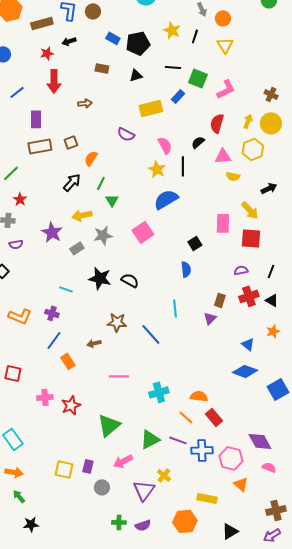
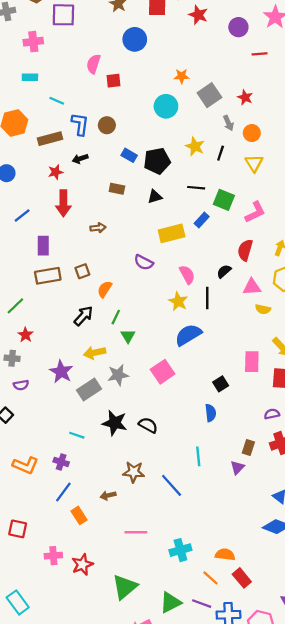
gray rectangle: (77, 248) -> (89, 389), size x1.5

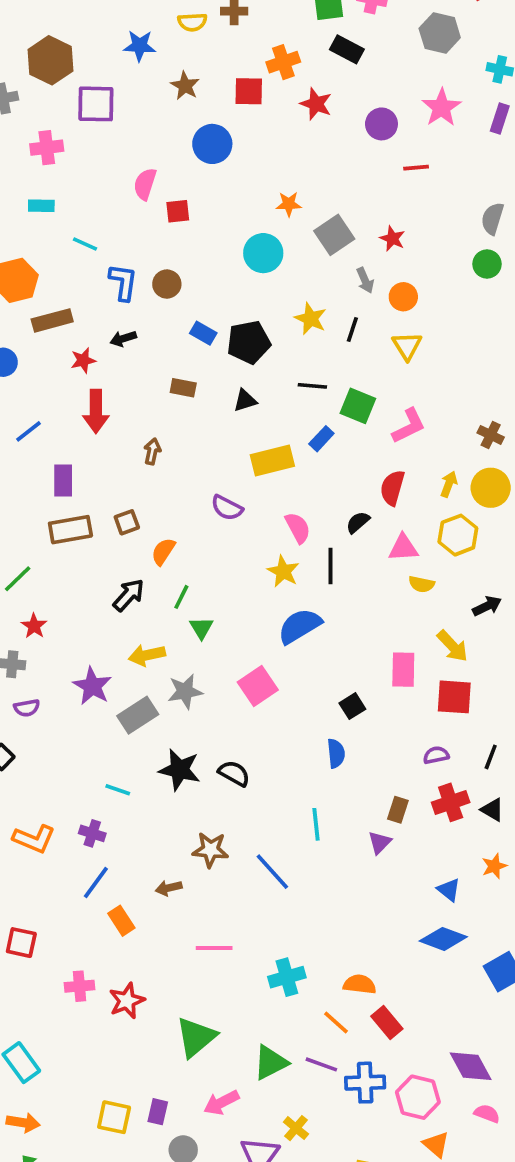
brown rectangle: (50, 139) -> (52, 320), moved
brown arrow: (98, 228) -> (152, 451), turned -72

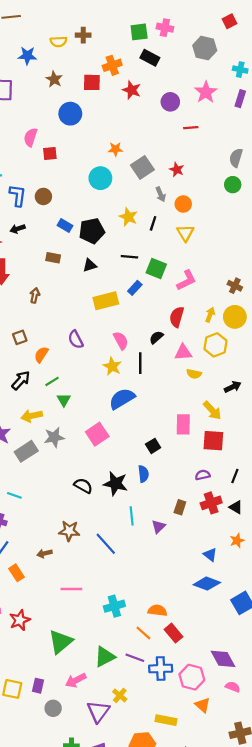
purple semicircle: (227, 508) -> (76, 339), moved, turned 36
green line: (181, 597) -> (52, 381), turned 32
black star: (180, 770) -> (115, 484), moved
purple triangle: (380, 842) -> (158, 527), moved

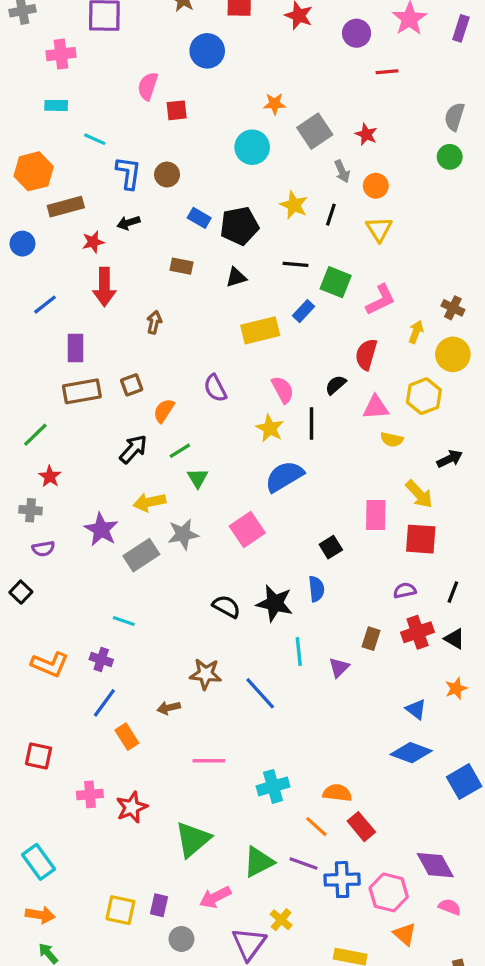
yellow arrow: (210, 315) -> (416, 332), moved

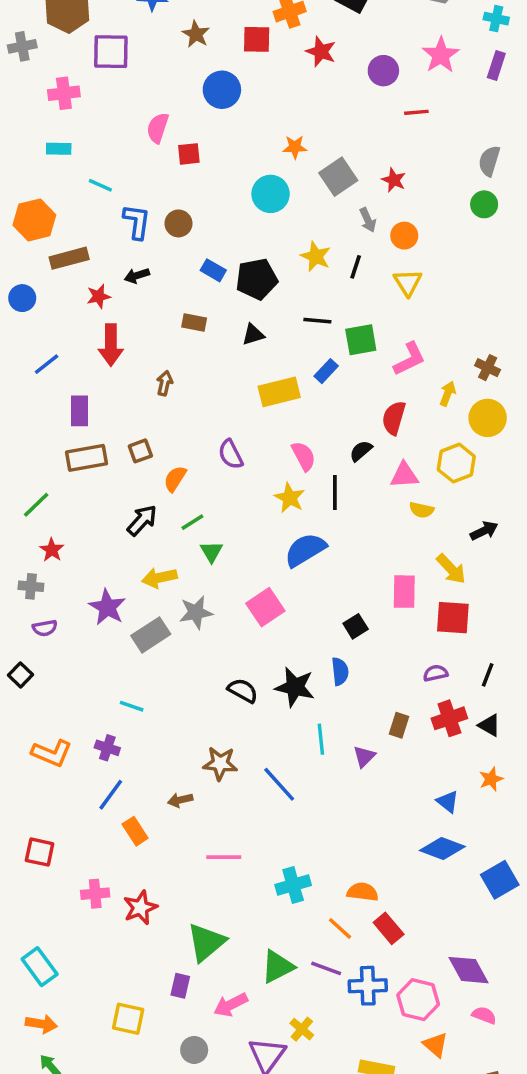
green square: (336, 282) -> (361, 340), turned -32
purple rectangle: (159, 905) -> (180, 986), moved

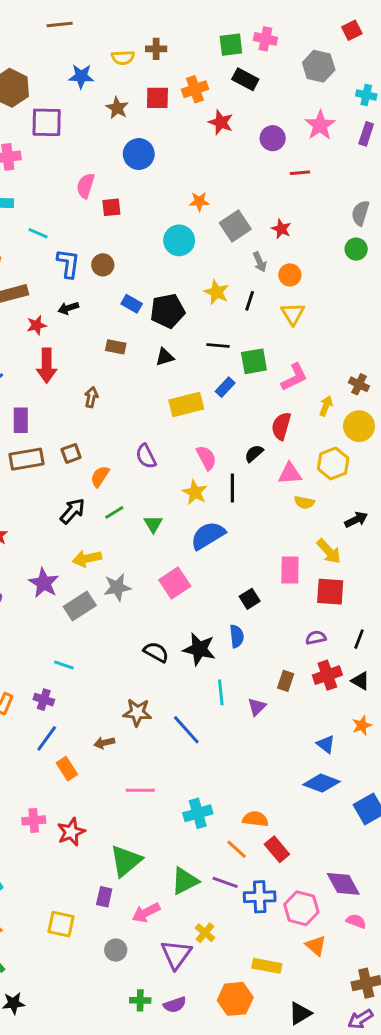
red square: (257, 39) -> (157, 98), moved
green triangle: (211, 552) -> (153, 524), moved

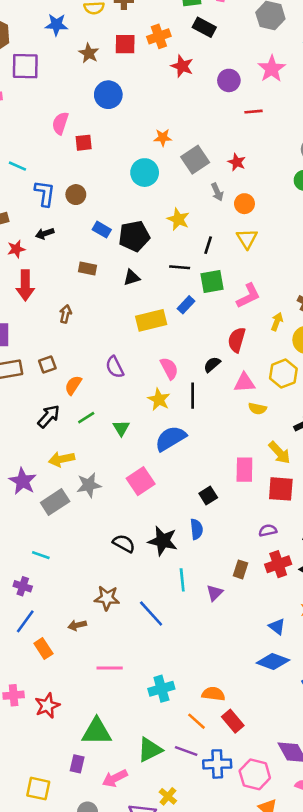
black line: (250, 301) -> (208, 245), moved
green triangle: (126, 861) -> (97, 732), turned 40

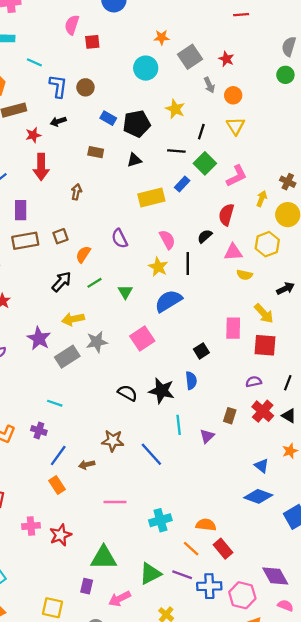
green square: (212, 281) -> (205, 163), turned -35
red cross: (278, 564) -> (263, 411), turned -30
blue line: (25, 621) -> (58, 455), moved

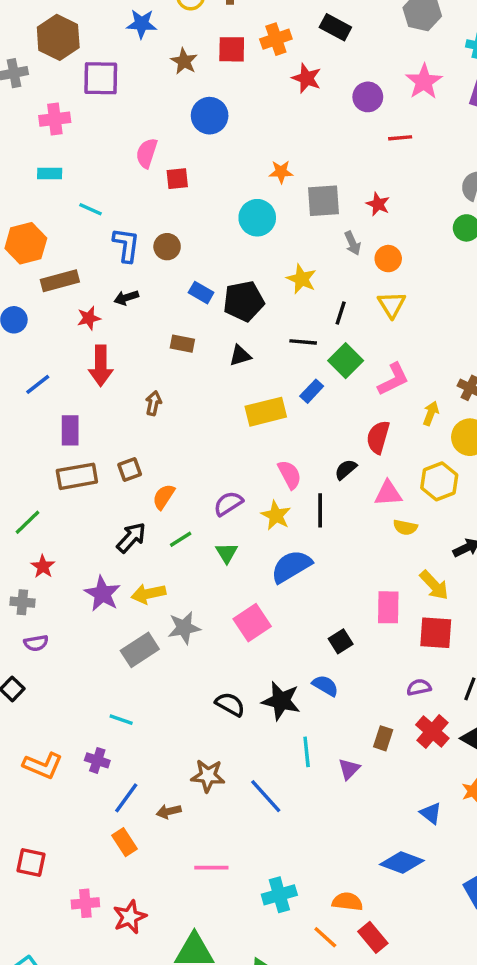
gray square: (190, 57) -> (324, 201), turned 30
purple semicircle: (120, 238) -> (228, 504), moved, turned 84
purple star: (39, 338) -> (102, 594), moved
blue semicircle: (191, 380) -> (325, 686), turned -54
blue diamond: (258, 496) -> (402, 862), moved

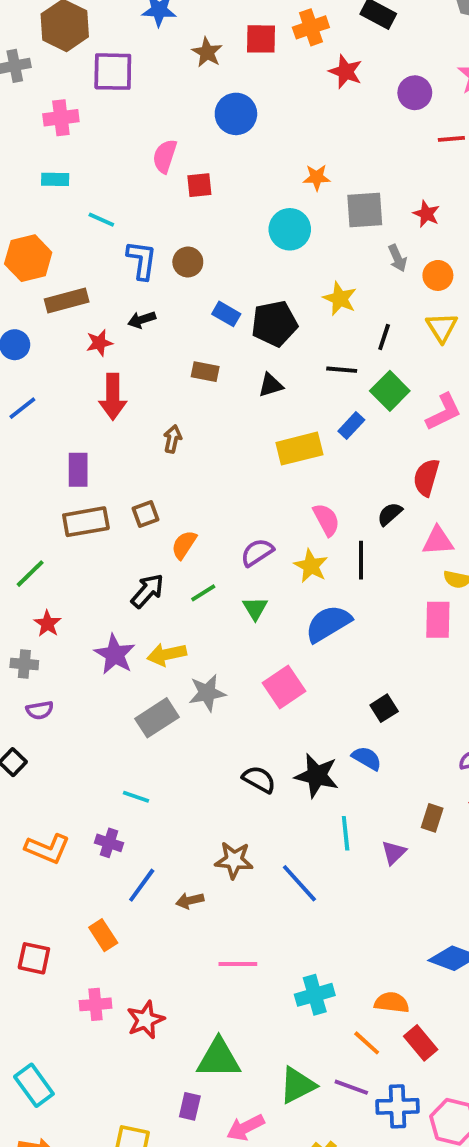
blue line: (38, 384) -> (22, 408), moved
pink rectangle: (388, 607) -> (438, 620), moved
orange rectangle: (125, 842) -> (103, 935), moved

